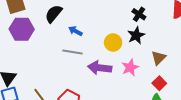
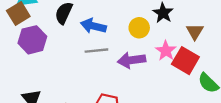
blue arrow: (75, 31) -> (93, 26), size x1.5
red square: (159, 83) -> (185, 61), moved, size x1.6

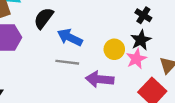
pink star: (166, 51) -> (136, 59), moved

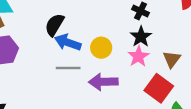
black semicircle: (44, 18) -> (54, 25), moved
yellow circle: (114, 49) -> (101, 48), moved

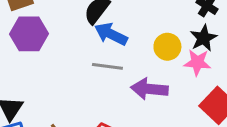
yellow circle: (101, 48) -> (167, 47), moved
pink star: (138, 56) -> (197, 62), turned 30

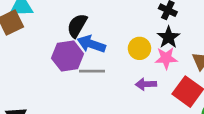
purple hexagon: (29, 34) -> (68, 56), moved
purple arrow: (149, 89) -> (146, 84), moved, size x0.7

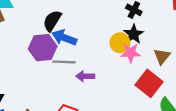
yellow circle: (139, 48) -> (120, 43), moved
purple arrow: (146, 84) -> (85, 76), moved

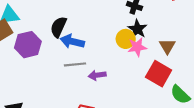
purple hexagon: (43, 48) -> (28, 45), moved

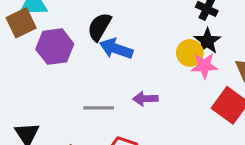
gray line: (75, 64) -> (99, 108), moved

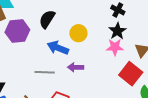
blue arrow: (116, 49) -> (58, 48), moved
yellow circle: (190, 53) -> (78, 33), moved

